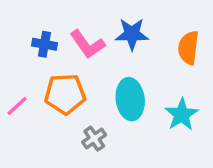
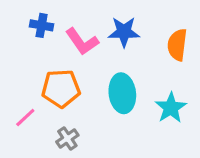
blue cross: (44, 44) -> (42, 25), moved
pink line: (17, 106) -> (25, 117), moved
gray cross: (94, 139) -> (67, 138), moved

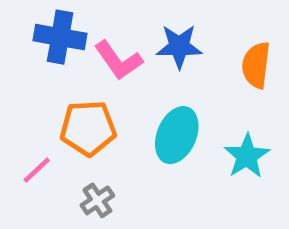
blue cross: (42, 25) -> (60, 37), size x1.5
cyan ellipse: (122, 93) -> (177, 135), turned 30

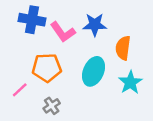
orange semicircle: (256, 65) -> (123, 48), moved

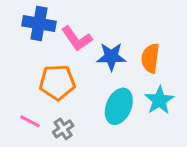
blue star: (95, 25) -> (111, 57), moved
cyan ellipse: (93, 71) -> (119, 106), moved
pink line: (20, 90) -> (30, 121), moved, turned 70

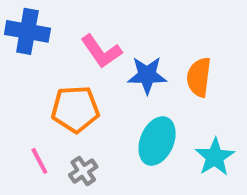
blue cross: (39, 24) -> (27, 31), moved
cyan star: (159, 100) -> (215, 157), moved
pink line: (30, 121) -> (39, 161), turned 35

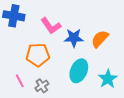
orange semicircle: (199, 77) -> (100, 39), turned 36

